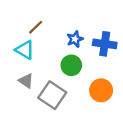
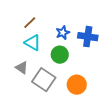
cyan triangle: (25, 50) -> (33, 43), moved
orange circle: (101, 90) -> (77, 85), moved

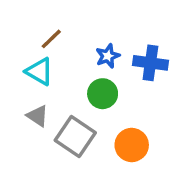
cyan triangle: (33, 43) -> (39, 71), moved

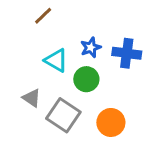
brown line: (51, 39) -> (43, 16), moved
cyan triangle: (39, 71) -> (56, 60), moved

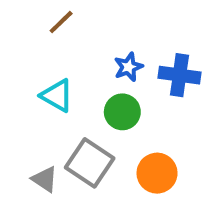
cyan triangle: (56, 60) -> (57, 96), moved
gray triangle: (32, 98) -> (45, 179), moved

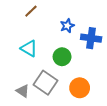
blue star: (128, 67) -> (67, 26), moved

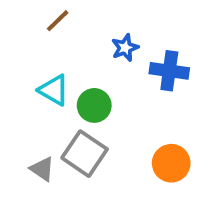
green circle: (62, 57) -> (94, 105), moved
orange circle: (80, 88) -> (171, 163), moved

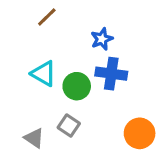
blue cross: (169, 71) -> (111, 74), moved
gray square: (85, 154) -> (69, 125), size x0.6

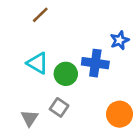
blue star: (102, 39) -> (120, 40), moved
gray triangle: (34, 138) -> (30, 118), turned 30

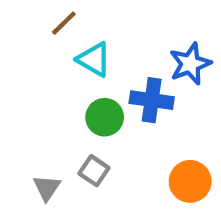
blue star: (120, 40) -> (190, 64), size x1.4
cyan triangle: (38, 63) -> (94, 59), moved

